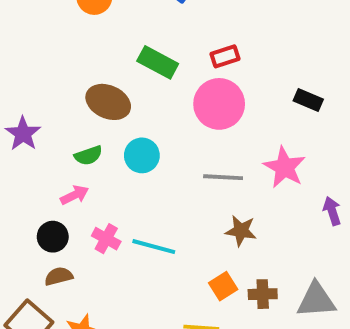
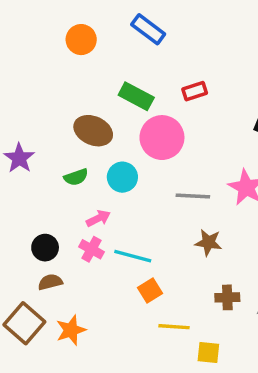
pink circle: (219, 104) -> (162, 138), moved
pink arrow: (75, 195) -> (98, 218), moved
orange square: (223, 286) -> (150, 291), moved

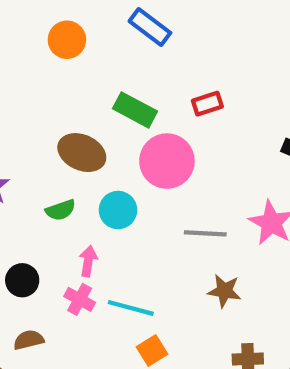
pink arrow: (98, 218) -> (88, 261), turned -55
black circle: (45, 248) -> (22, 280), moved

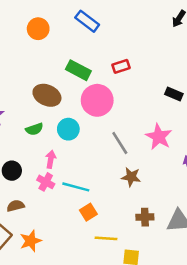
gray line: (205, 233) -> (120, 143), turned 55

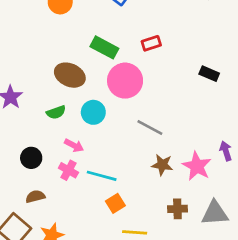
pink star: (159, 137) -> (197, 166), moved
gray line: (120, 143) -> (150, 127), turned -30
pink arrow: (51, 159) -> (74, 145), turned 108

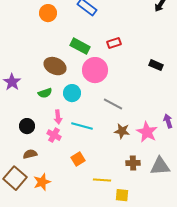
pink arrow: (74, 145) -> (58, 117), turned 56
cyan line: (102, 176) -> (82, 126), moved
orange square: (115, 203) -> (78, 159), moved

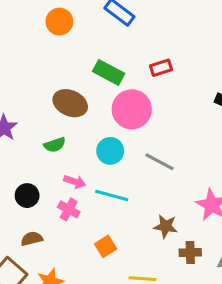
cyan circle: (72, 93) -> (110, 151), moved
pink arrow: (58, 117) -> (75, 182), turned -64
brown star: (122, 131) -> (166, 226), moved

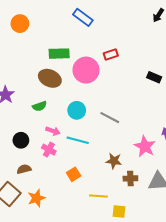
orange circle: (59, 22) -> (20, 24), moved
green rectangle: (109, 72) -> (59, 54), moved, turned -30
pink circle: (132, 109) -> (86, 70), moved

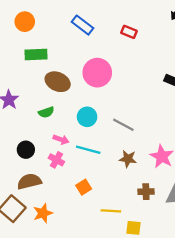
blue rectangle: (83, 17) -> (83, 25), moved
green rectangle: (59, 54) -> (36, 54), moved
red rectangle: (111, 55) -> (129, 32), moved, turned 40
brown star: (114, 161) -> (128, 159), moved
brown semicircle: (24, 169) -> (29, 181), size x1.5

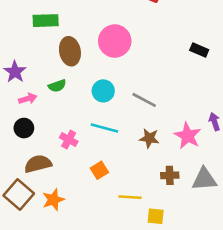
brown ellipse: (58, 82) -> (70, 51), turned 55
pink arrow: (61, 139) -> (28, 99), moved, turned -35
black circle: (26, 150) -> (24, 128), moved

